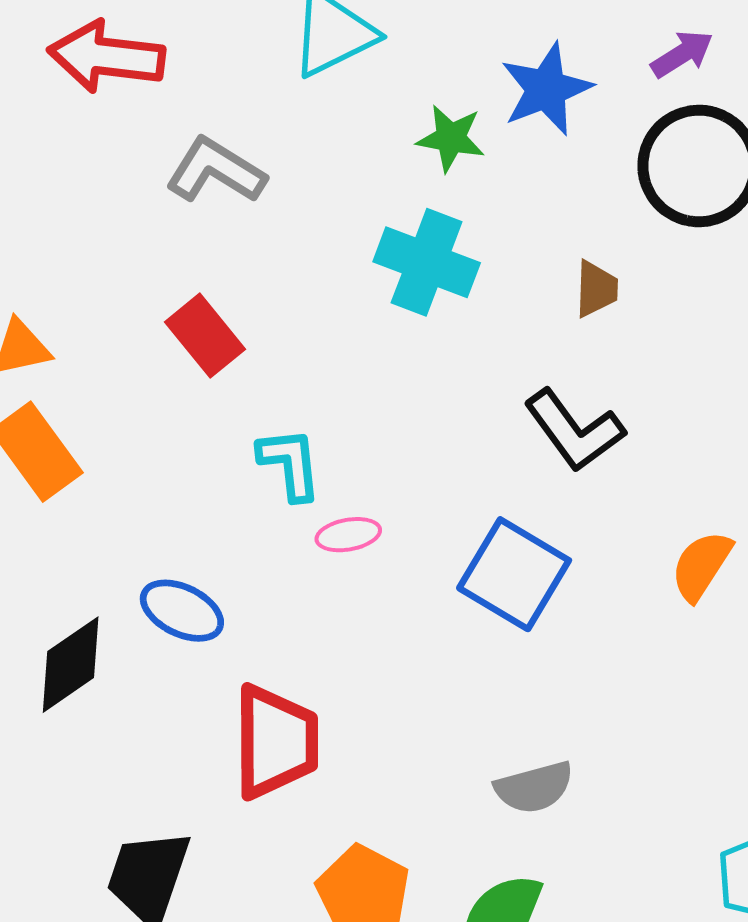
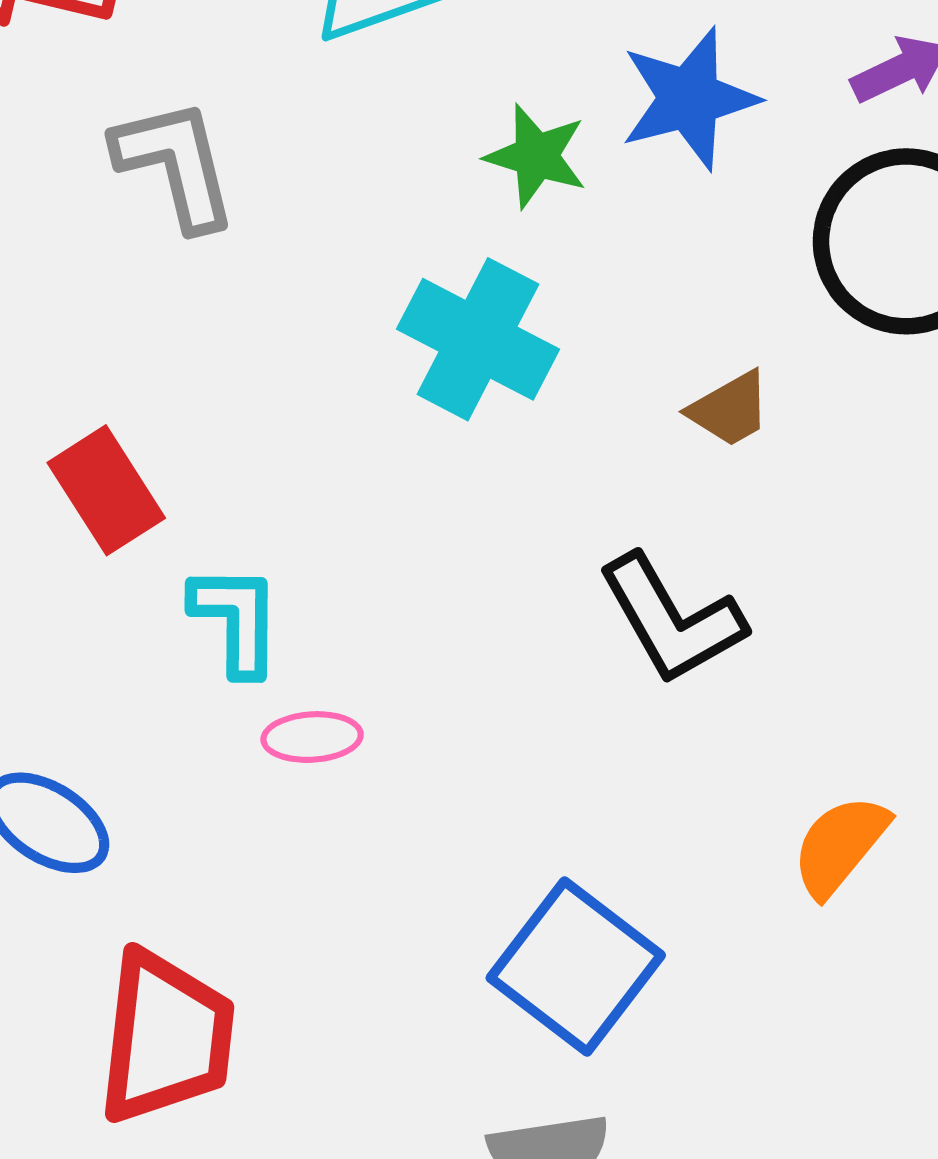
gray L-shape: (216, 171) -> (175, 164), turned 38
brown trapezoid: (596, 289) -> (730, 409), turned 52
red rectangle: (205, 336) -> (106, 490), moved
blue square: (514, 574) -> (576, 967), moved

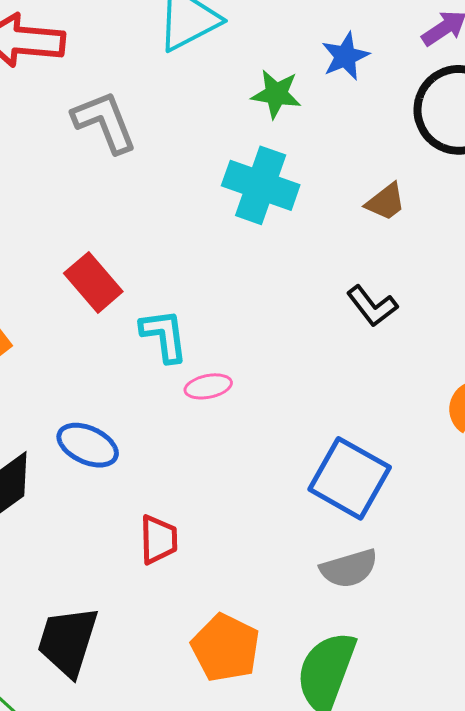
blue star: (689, 99) -> (345, 56), size x0.7
black L-shape: (672, 619) -> (372, 306), size x0.7
red trapezoid: (166, 1037) -> (159, 540), size x0.6

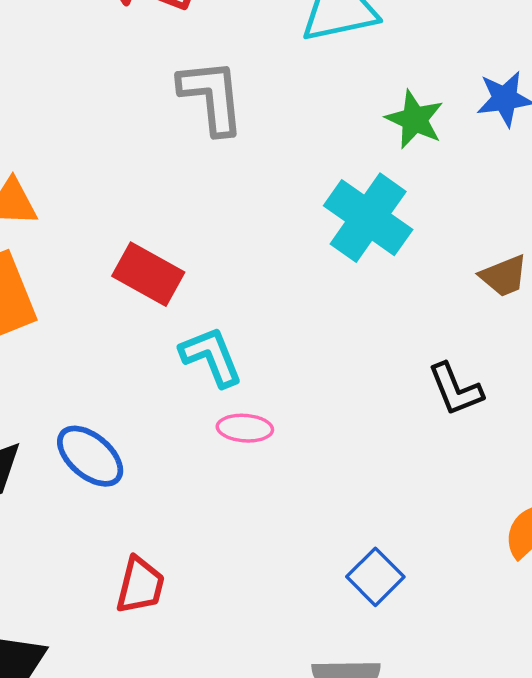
red rectangle: (93, 282) -> (148, 274), turned -36
cyan L-shape: (164, 335) -> (211, 357), turned -30
blue square: (350, 478) -> (375, 577), size x0.6

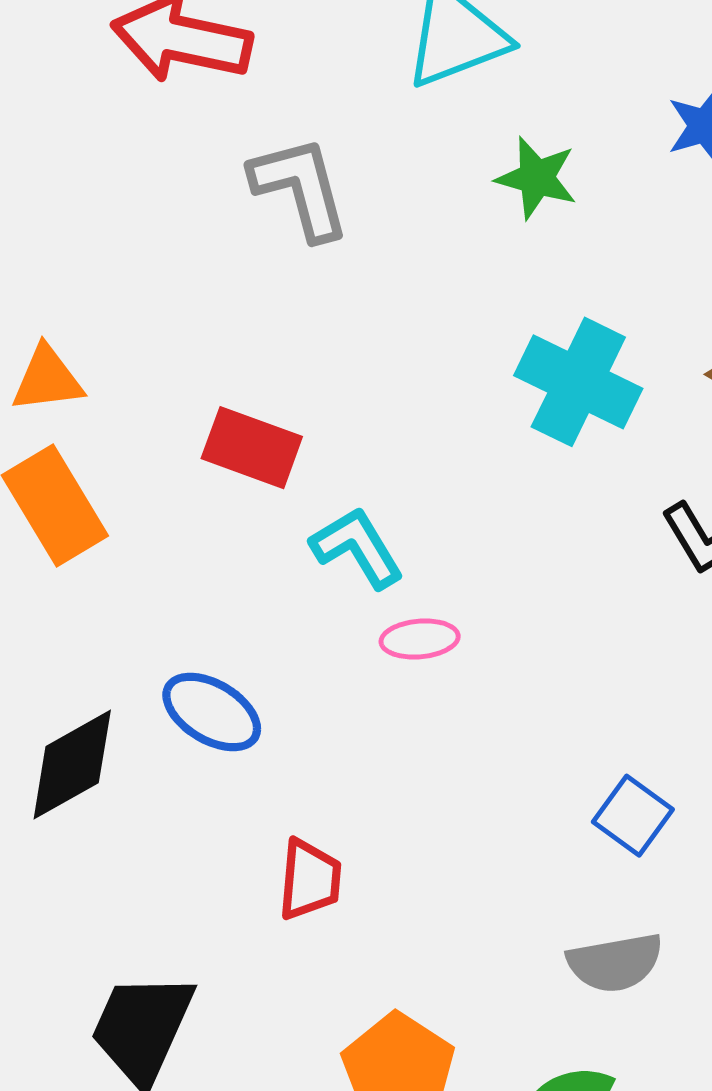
green star: (415, 119) -> (537, 178), moved
cyan cross: (368, 218) -> (578, 382), moved

